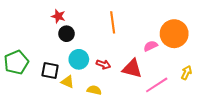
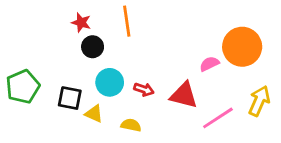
orange line: (113, 22) -> (127, 21), moved
yellow arrow: (186, 73) -> (259, 101), size x1.5

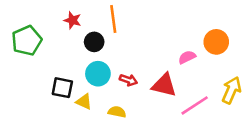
black circle: (93, 47) -> (94, 42), moved
orange circle: (242, 47) -> (216, 42), size x0.7
green pentagon: (23, 87) -> (27, 41), moved

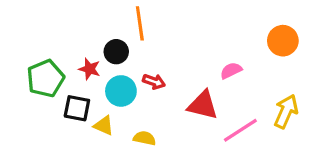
red star: (73, 20) -> (90, 69), moved
green pentagon: (27, 41) -> (46, 78), moved
orange circle: (216, 42) -> (283, 41), moved
red arrow: (128, 80) -> (154, 82), moved

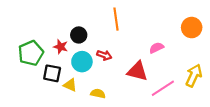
orange line: (140, 23) -> (116, 19), moved

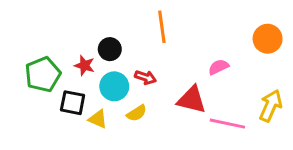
pink line: (163, 88) -> (227, 124), turned 45
yellow semicircle: (98, 94) -> (137, 113), moved, turned 136

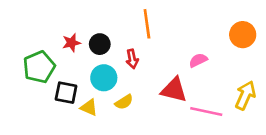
red star: (84, 66) -> (71, 43), moved, turned -30
red arrow: (146, 77) -> (132, 59), moved, turned 60

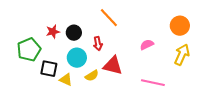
orange line: (147, 24) -> (109, 18), turned -35
red triangle: (174, 90) -> (113, 66), moved
yellow arrow: (245, 95) -> (182, 55), moved

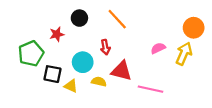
black circle: (74, 33) -> (79, 18), moved
yellow arrow: (182, 55) -> (184, 54), moved
yellow semicircle: (92, 76) -> (99, 82), turned -136
pink line: (153, 83) -> (151, 89), moved

